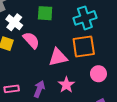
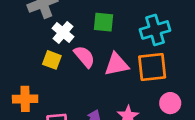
pink triangle: (58, 57) -> (116, 64), moved

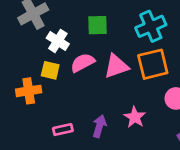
pink semicircle: (84, 57) -> (83, 63), turned -70
orange cross: (25, 99) -> (29, 91), moved

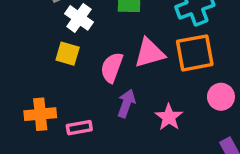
pink semicircle: (83, 63) -> (112, 67), moved, turned -45
orange cross: (29, 91) -> (40, 114), moved
purple arrow: (99, 126) -> (126, 103), moved

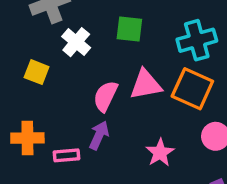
orange square: (195, 53) -> (192, 89), turned 30
yellow square: (68, 54) -> (37, 72), moved
purple arrow: (126, 103) -> (99, 135), moved

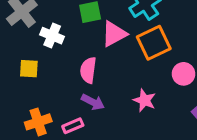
pink triangle: (146, 85) -> (114, 34), moved
orange square: (192, 89) -> (154, 43), turned -32
purple arrow: (99, 135) -> (93, 102), turned 110

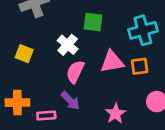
pink triangle: (114, 34) -> (112, 62), moved
white cross: (52, 36) -> (68, 45), moved
orange square: (154, 43) -> (140, 66), size x0.6

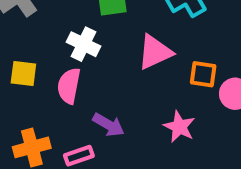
orange square: (140, 66) -> (203, 74), moved, turned 30
pink semicircle: (75, 72) -> (69, 86), moved

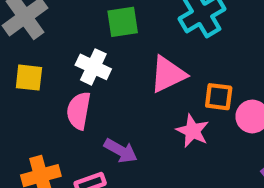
yellow square: (23, 74) -> (29, 78), moved
pink star: (179, 127) -> (193, 131), moved

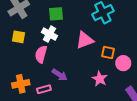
green square: (123, 22) -> (56, 14), moved
pink star: (193, 131) -> (100, 79), moved

